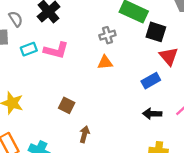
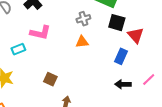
black square: (156, 32) -> (117, 23), moved
cyan rectangle: (29, 49) -> (18, 49), moved
blue rectangle: (151, 81) -> (121, 56), turned -35

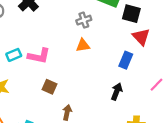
black square: (117, 23) -> (131, 14), moved
pink L-shape: (40, 33) -> (39, 56), moved
black arrow: (123, 84) -> (117, 92), moved, turned 112

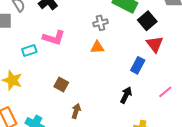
black square: (131, 14) -> (147, 21), turned 30
pink L-shape: (39, 56) -> (54, 38), moved

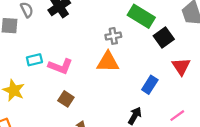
pink L-shape: (54, 38) -> (60, 66), moved
red triangle: (155, 44) -> (181, 66), moved
orange triangle: (97, 47) -> (108, 62), size x1.5

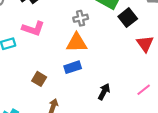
pink L-shape: (60, 66) -> (33, 28), moved
blue rectangle: (150, 85) -> (73, 67), moved, turned 42

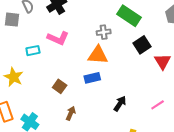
black square: (128, 18) -> (142, 45), moved

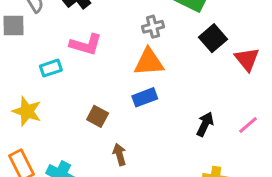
black arrow: (120, 104) -> (205, 124), moved
brown arrow: (71, 113) -> (120, 154), turned -32

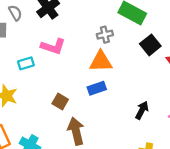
brown arrow: (120, 154) -> (76, 131), size x1.6

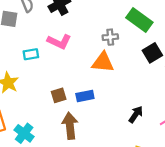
blue rectangle: (97, 88) -> (85, 96), moved
brown square: (60, 102) -> (59, 95), turned 35

